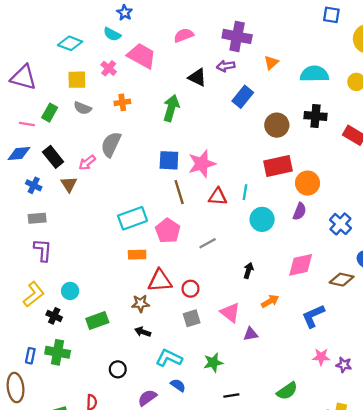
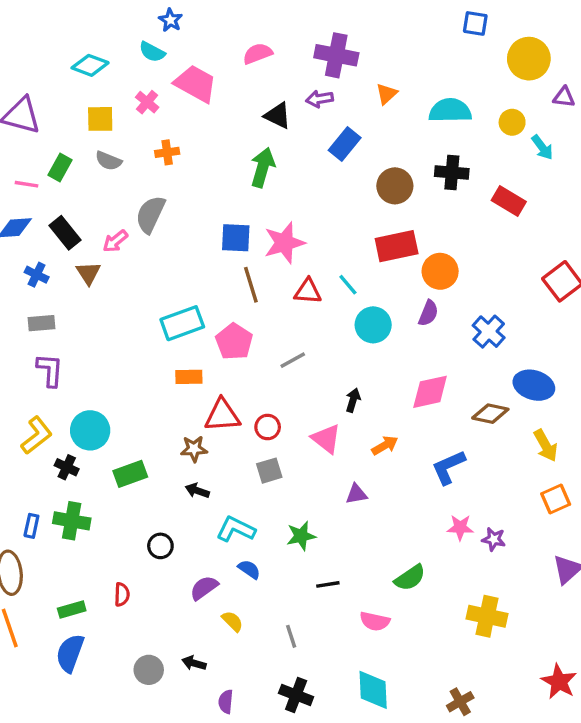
green arrow: (171, 108) -> (263, 167), moved
cyan line: (245, 192) -> (348, 285), turned -49
cyan circle: (70, 291) -> (90, 430), size x1.5
pink triangle: (230, 313) -> (326, 439), moved

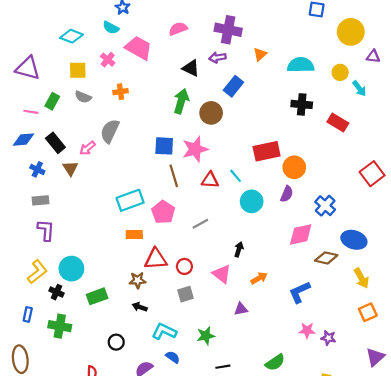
brown circle: (395, 186) -> (211, 113), moved
pink diamond: (430, 392) -> (301, 234), moved
blue rectangle: (31, 526) -> (28, 314), moved

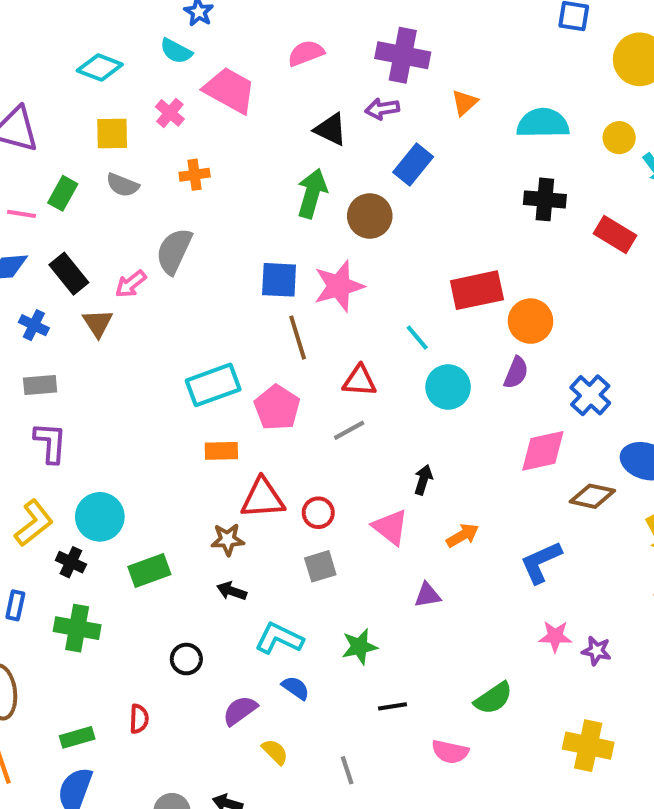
red triangle: (210, 180) -> (359, 381), moved

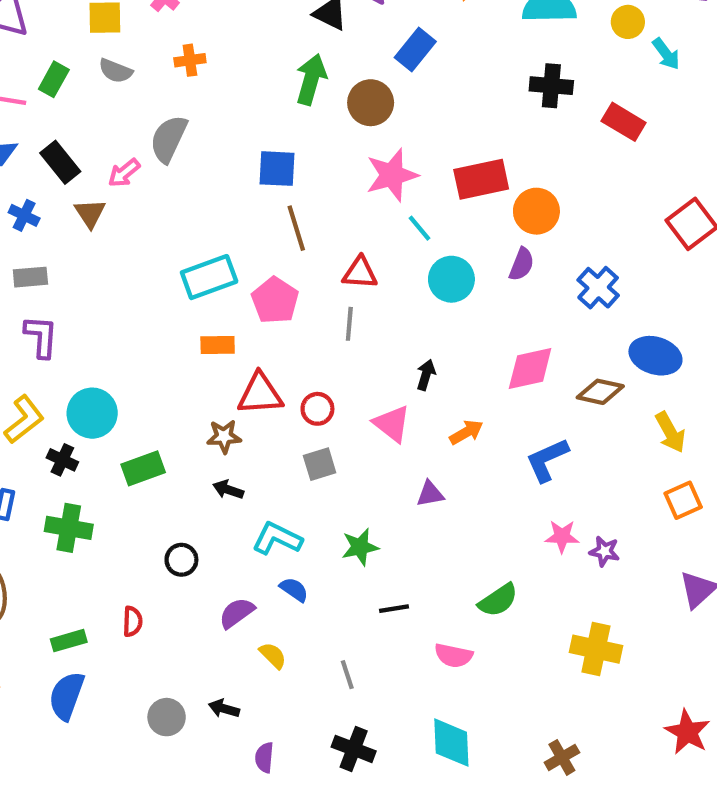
pink star: (339, 286) -> (392, 175), moved
gray line: (349, 430) -> (349, 324), turned -56
pink diamond: (543, 451) -> (530, 368), moved

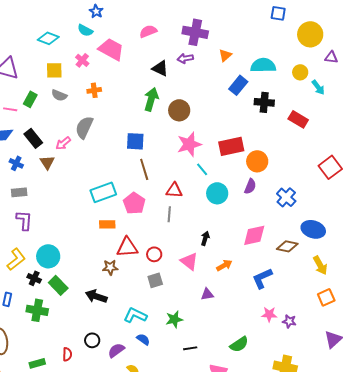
blue rectangle: (415, 50) -> (238, 85), moved
green rectangle: (143, 468) -> (58, 285), moved, turned 66
black arrow: (228, 490) -> (96, 296), moved, size x1.5
black circle: (181, 560) -> (92, 340), moved

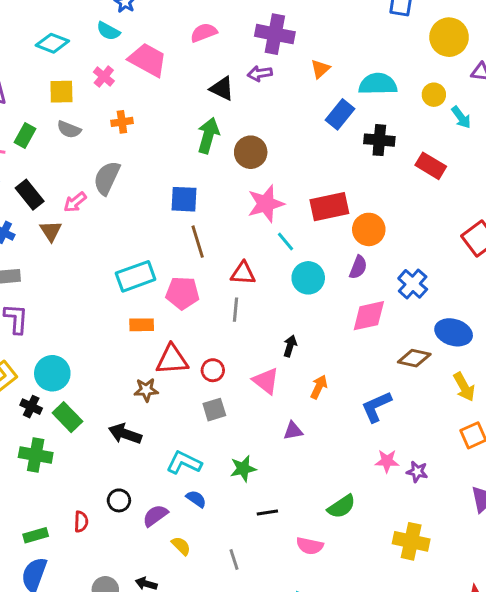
pink pentagon: (134, 203) -> (183, 293), turned -30
pink diamond: (254, 235) -> (369, 316), moved
orange arrow: (224, 265) -> (319, 387), turned -35

